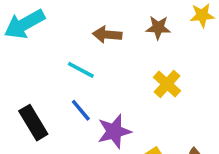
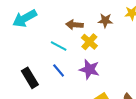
yellow cross: (167, 84) -> (89, 42), moved
purple star: (114, 131) -> (89, 69), moved, turned 30

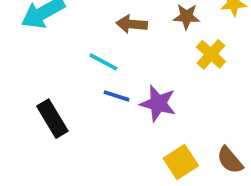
yellow cross: (89, 42) -> (211, 54), moved
blue line: (59, 70) -> (117, 96), moved, turned -32

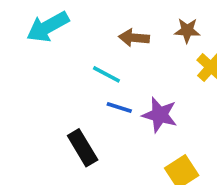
black rectangle: (52, 119) -> (83, 148), moved

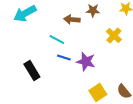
brown star: (187, 30) -> (93, 10), moved
black rectangle: (83, 148) -> (32, 70), moved

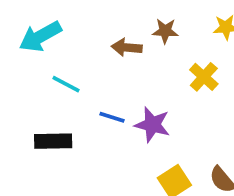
cyan line: (57, 39) -> (66, 84), moved
black rectangle: (32, 70) -> (53, 141), turned -60

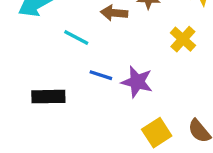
cyan line: (66, 84) -> (76, 38), moved

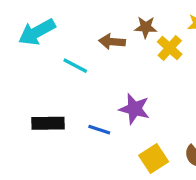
yellow cross: (183, 39) -> (170, 48), moved
blue line: (101, 75) -> (99, 130), moved

